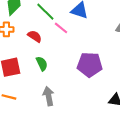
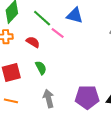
purple pentagon: (90, 65) -> (87, 97), moved

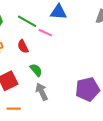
red semicircle: (33, 42) -> (23, 47), turned -136
gray arrow: (49, 98) -> (42, 92), moved

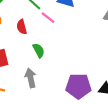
green semicircle: (36, 70) -> (39, 50), moved

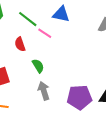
gray arrow: (31, 78) -> (44, 91), moved

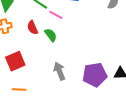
green semicircle: (38, 66) -> (51, 35), moved

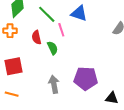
pink line: (56, 15) -> (61, 30), turned 32
purple pentagon: (95, 75) -> (86, 78), moved

